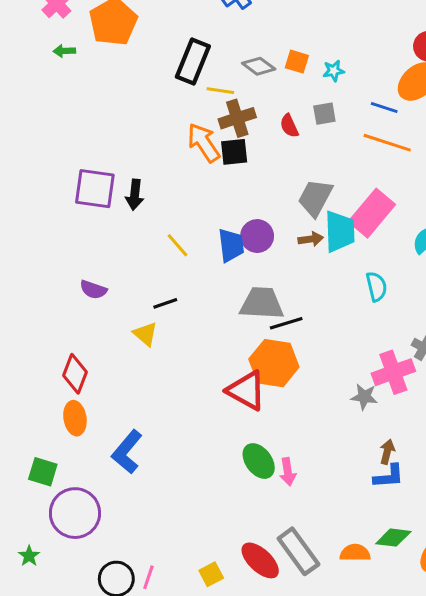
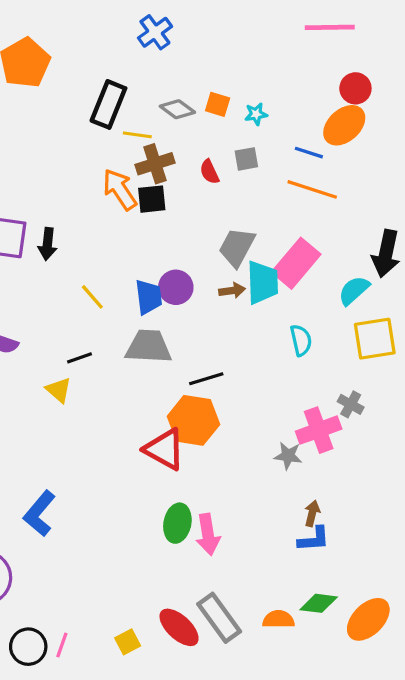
gray trapezoid: (262, 303) -> (149, 347), moved
green ellipse: (259, 461) -> (177, 523), turned 48
pink arrow: (288, 472) -> (208, 534), size x1.4

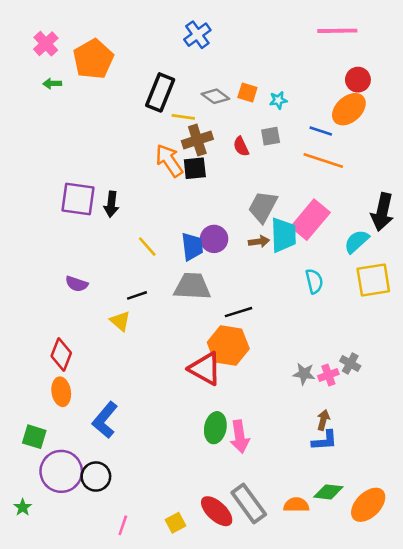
gray cross: (351, 404) -> (350, 363), moved
pink cross: (319, 430) -> (328, 375), moved, size x0.6
black circle: (28, 647) -> (96, 477), moved

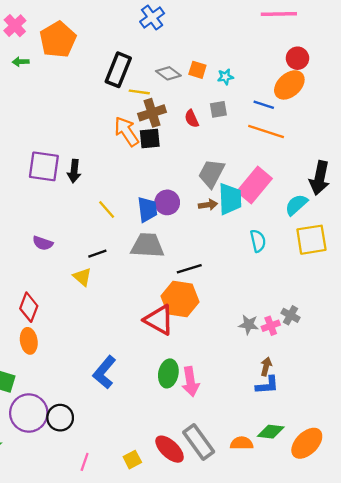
blue L-shape: (105, 420) -> (104, 372), moved

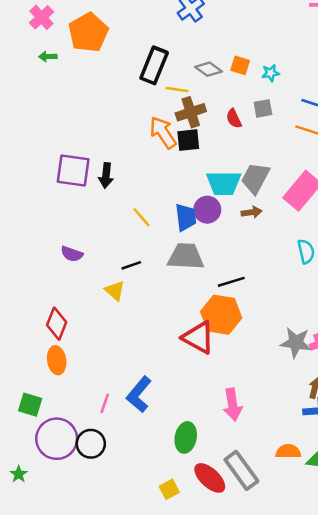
cyan trapezoid: (230, 199) -> (224, 183), moved, turned 92
gray star: (249, 325) -> (296, 343), size x1.4
green ellipse: (168, 373) -> (186, 437), moved
orange semicircle: (242, 443) -> (288, 451), moved
pink line: (85, 462) -> (105, 403), moved

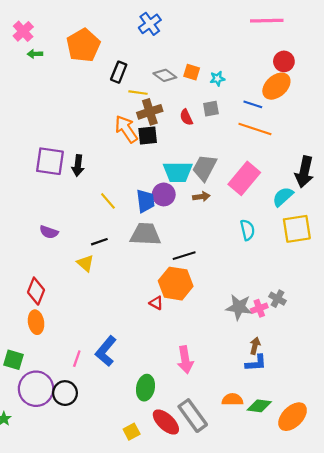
orange pentagon: (88, 32) -> (83, 45), moved
green arrow: (48, 57) -> (35, 54), moved
black rectangle: (154, 65) -> (119, 72), size x0.7
red triangle: (198, 337) -> (156, 303), size x0.5

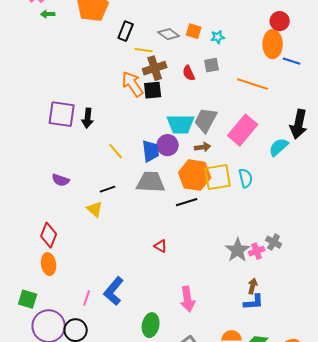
orange ellipse: (276, 86) -> (273, 44), turned -48
blue line: (253, 104) -> (292, 61), moved
yellow square: (297, 229) -> (218, 177), moved
orange hexagon: (176, 284) -> (195, 175), moved
gray star: (239, 307) -> (238, 250), turned 30

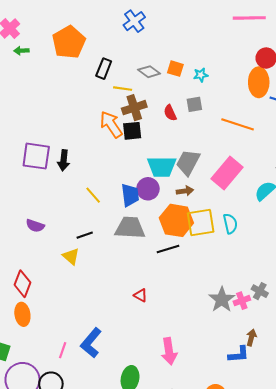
brown arrow: (253, 286) -> (251, 338), moved

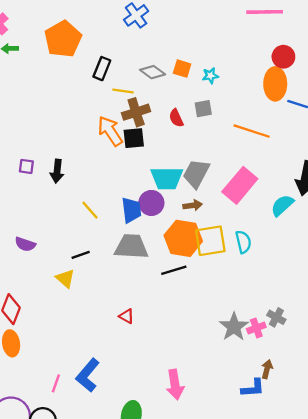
purple square: (36, 156) -> (26, 166), size x0.5
red triangle: (141, 295) -> (127, 316), moved

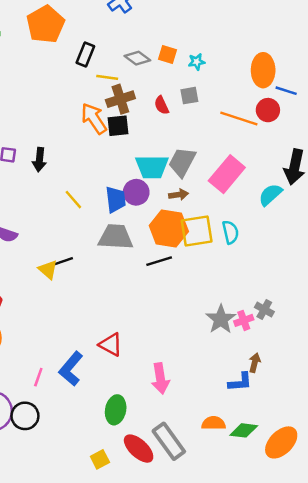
red circle: (283, 57) -> (268, 110), moved
black line: (81, 255) -> (64, 261), moved
red triangle: (127, 316) -> (111, 345), moved, size x1.5

